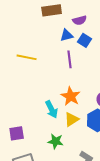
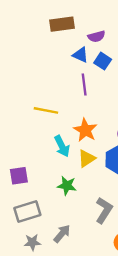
blue triangle: (67, 35) -> (80, 55), turned 40
yellow line: (27, 57) -> (46, 110), moved

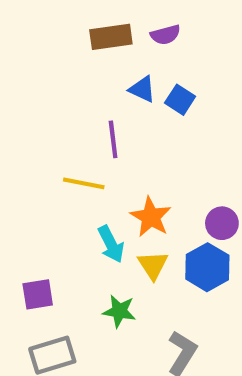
purple semicircle: (96, 36) -> (165, 35), moved
purple line: (84, 84) -> (113, 139), moved
yellow triangle: (87, 158) -> (153, 265), turned -30

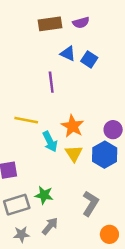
yellow line: (84, 183) -> (26, 120), moved
green star: (119, 311) -> (44, 195), moved

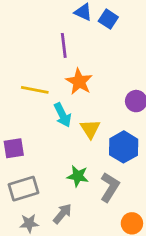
orange star: (73, 126) -> (79, 82), moved
blue hexagon: (105, 155) -> (124, 147), moved
green star: (44, 195) -> (78, 176), moved

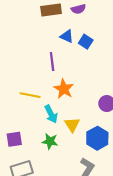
green star: (78, 176) -> (50, 141), moved

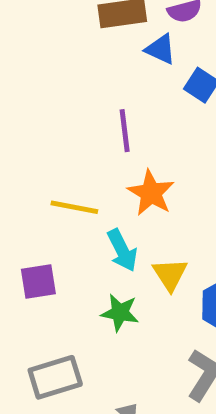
blue triangle: (67, 36) -> (161, 49), moved
purple square: (14, 139) -> (38, 281), moved

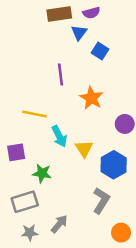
blue triangle: (161, 49) -> (79, 33), turned 42
orange star: (151, 193) -> (91, 98), moved
green star: (120, 313) -> (42, 173), moved

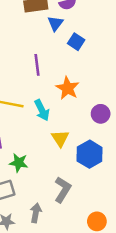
cyan arrow: (59, 136) -> (42, 110), moved
gray L-shape: (101, 201) -> (63, 190), moved
gray arrow: (59, 224) -> (36, 213), turned -30

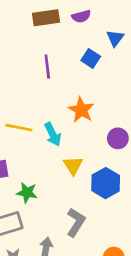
blue triangle: (55, 23) -> (115, 38), moved
purple line: (37, 65) -> (47, 67), moved

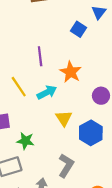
purple line: (47, 67) -> (40, 56), moved
yellow line: (19, 128) -> (19, 87), turned 45
cyan arrow: (53, 134) -> (47, 92), turned -90

